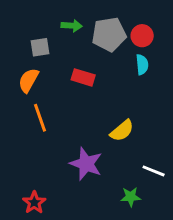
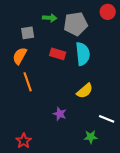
red circle: (142, 36) -> (108, 12), moved
cyan semicircle: (142, 64) -> (83, 54), moved, size x1.6
purple star: (86, 164) -> (60, 114), size x0.6

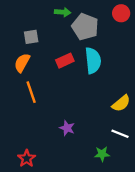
green arrow: (50, 18) -> (63, 12), moved
gray pentagon: (76, 24) -> (85, 27), turned 30
red rectangle: (58, 54) -> (65, 61), turned -42
yellow semicircle: (85, 91) -> (121, 103), moved

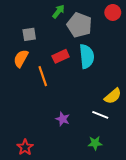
green arrow: (63, 12) -> (58, 11), turned -56
orange line: (31, 92) -> (43, 76), moved
white line: (120, 134) -> (100, 115), moved

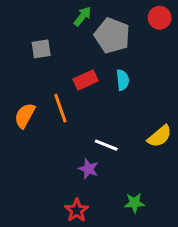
cyan semicircle: (87, 56) -> (123, 80), size x0.6
orange semicircle: (21, 58) -> (25, 116), moved
white line: (100, 115) -> (106, 145), moved
red star: (25, 147) -> (77, 210), moved

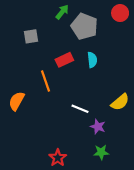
orange semicircle: (25, 116) -> (17, 101), moved
purple star: (88, 169) -> (98, 127), moved

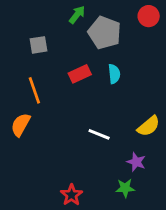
orange line: (45, 81) -> (34, 90), moved
purple star: (98, 127) -> (136, 162), moved

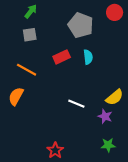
green arrow: (77, 15) -> (31, 11), moved
orange line: (34, 90) -> (27, 70), turned -42
purple star: (136, 162) -> (105, 116), moved
green star: (125, 188) -> (108, 145), moved

